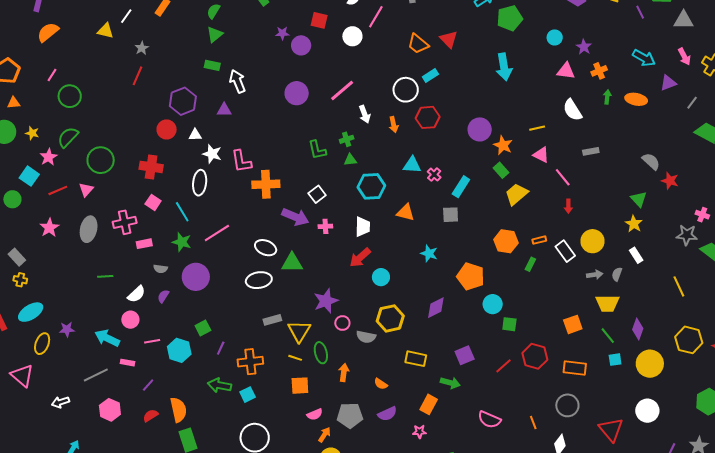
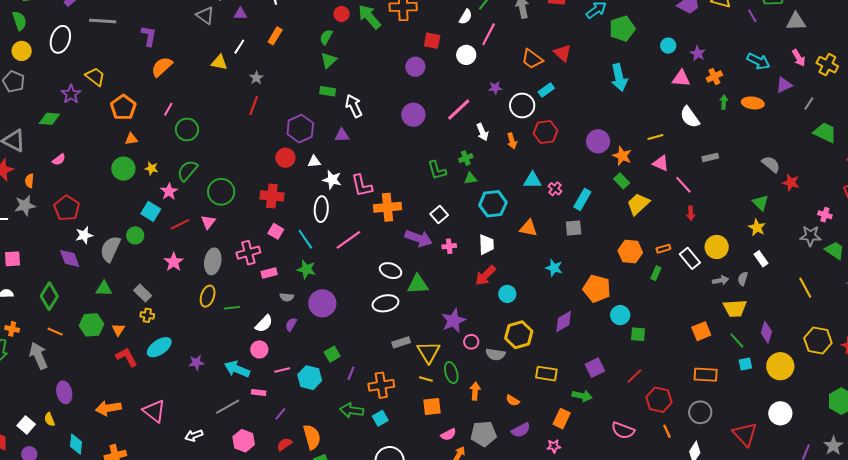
purple star: (282, 33) -> (495, 88), moved
pink line: (217, 233) -> (348, 240), moved
yellow ellipse: (42, 344) -> (208, 296), moved
red hexagon: (535, 356) -> (659, 400), moved

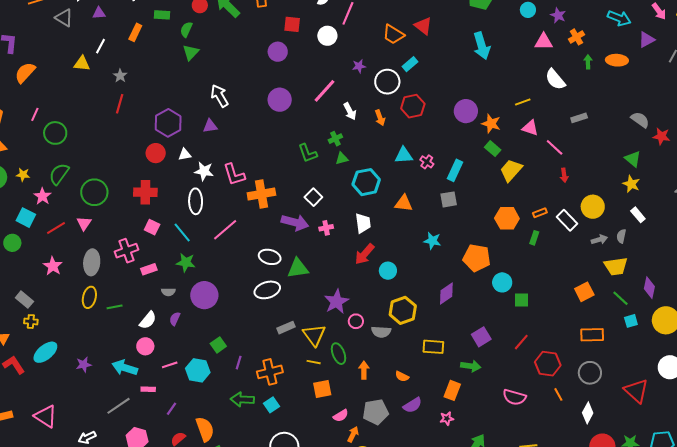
green rectangle: (328, 91) -> (162, 15), moved

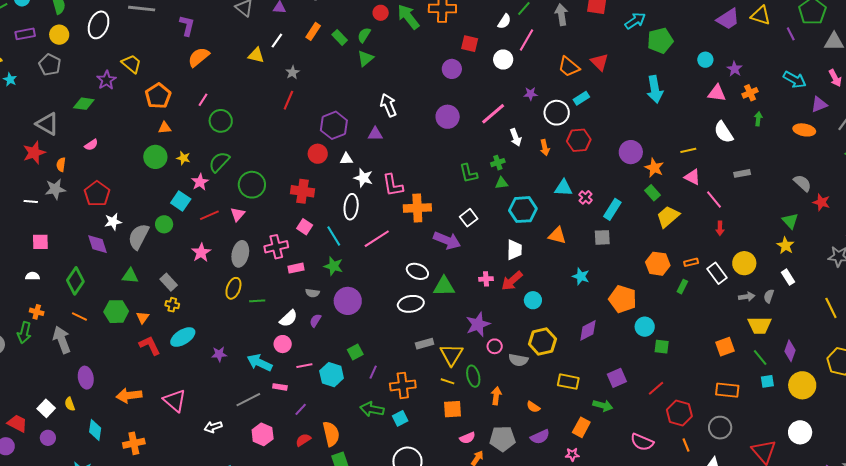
green rectangle: (162, 15) -> (340, 37), moved, turned 35
orange ellipse: (617, 60) -> (804, 130), moved
pink cross: (326, 228) -> (486, 279), moved

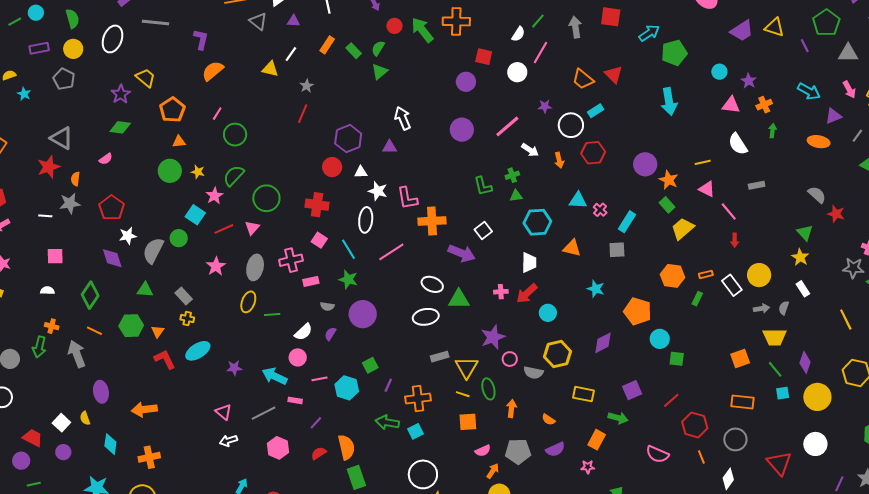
green diamond: (84, 104) -> (120, 127), moved
white arrow: (516, 137) -> (530, 150), turned -36
pink triangle: (175, 401) -> (223, 412), moved, size x0.7

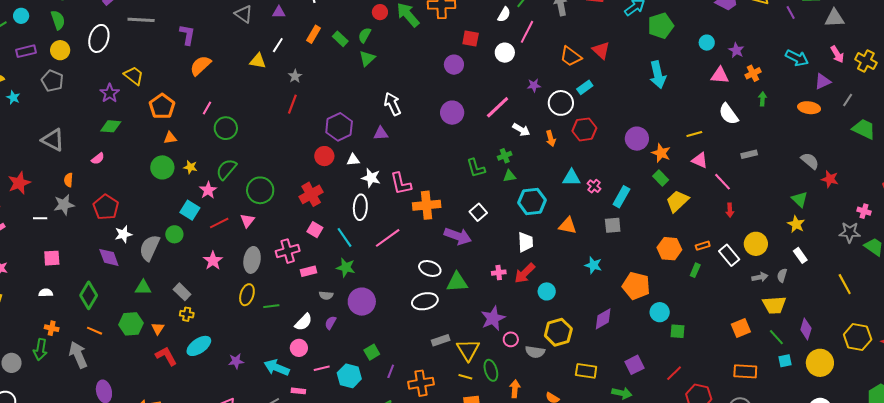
red star: (49, 167) -> (19, 183), moved
red cross: (317, 205) -> (311, 194), turned -35

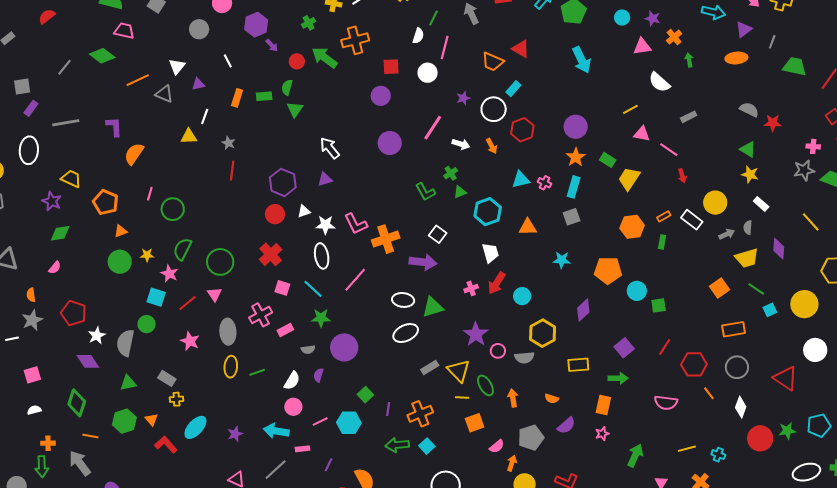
green rectangle: (340, 39) -> (264, 96), turned -35
orange star: (661, 153) -> (576, 157), moved, turned 30
purple diamond: (806, 329) -> (779, 249), moved

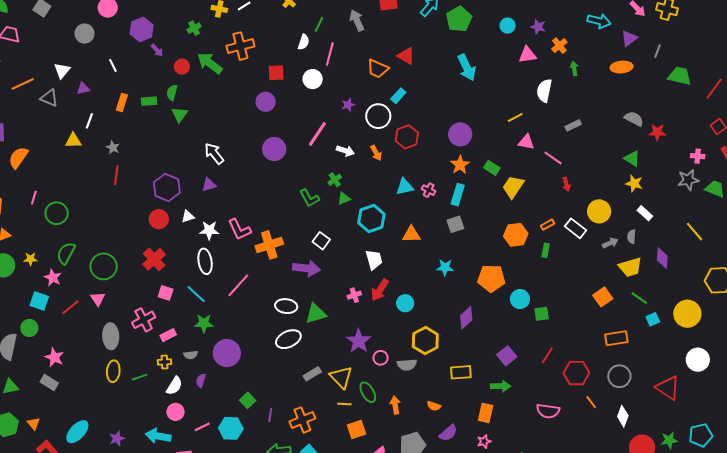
white semicircle: (659, 82) -> (544, 91), turned 60
pink star: (190, 341) -> (54, 357), moved
yellow cross: (176, 399) -> (164, 362), moved

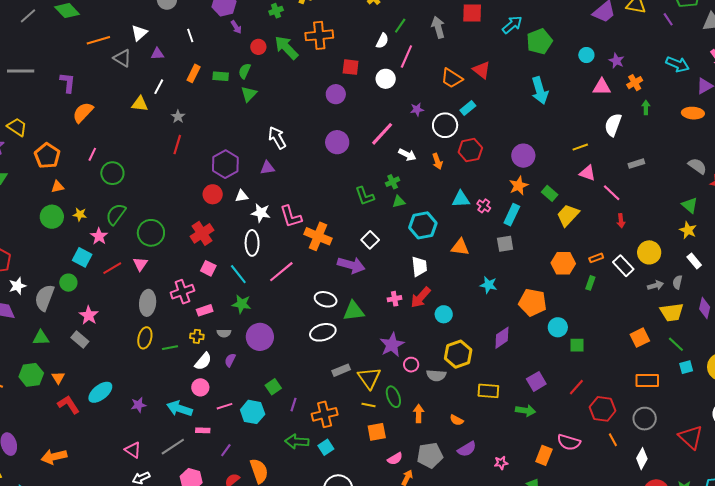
orange cross: (269, 245) -> (318, 236), turned 32
orange rectangle: (486, 413) -> (544, 455), moved

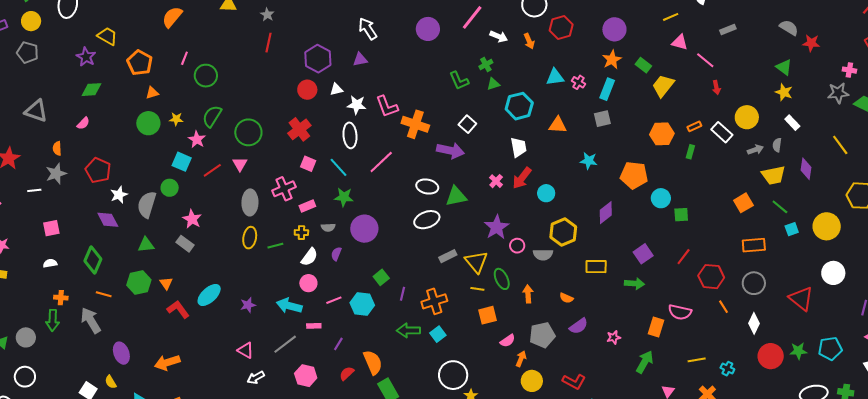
pink cross: (395, 299) -> (496, 181), turned -32

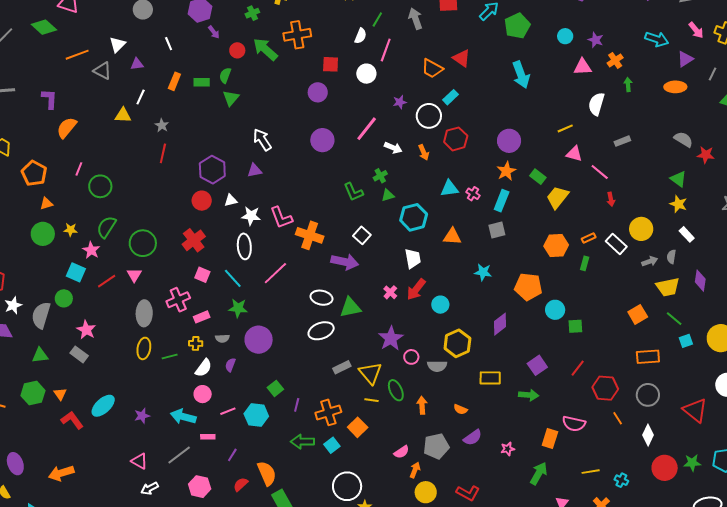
orange square: (488, 315) -> (358, 427), moved, turned -30

